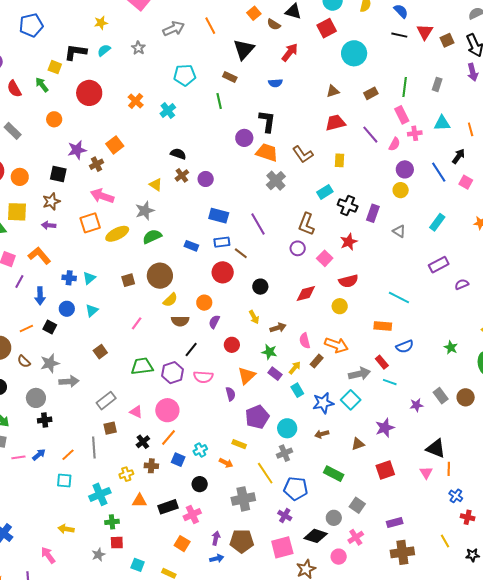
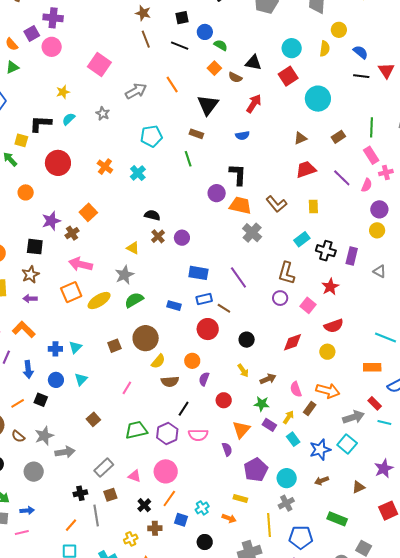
black cross: (45, 420) -> (80, 493), moved
blue arrow: (39, 455) -> (27, 511), moved, turned 40
yellow line: (265, 473) -> (269, 525), turned 35

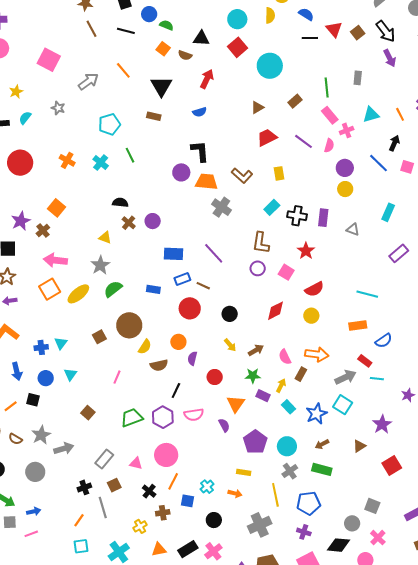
green line: (188, 159) -> (130, 155), moved
green rectangle: (337, 519) -> (322, 469), moved

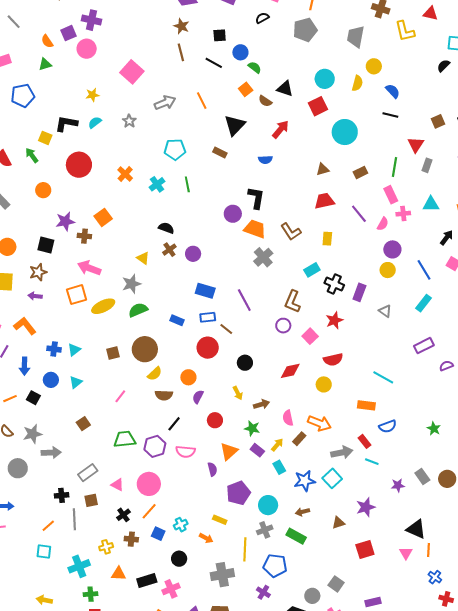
red triangle: (334, 29) -> (416, 145), moved
blue line: (378, 163) -> (424, 270), moved
brown cross: (43, 230) -> (84, 236), turned 32

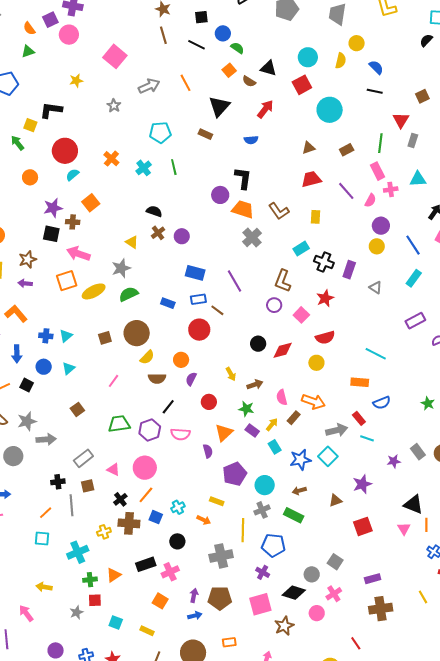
cyan semicircle: (95, 122) -> (73, 175), moved
black square: (46, 245) -> (51, 234), moved
black circle: (245, 363) -> (258, 344), moved
brown cross: (131, 539) -> (129, 523), size x1.5
orange triangle: (119, 574) -> (114, 575), moved, turned -35

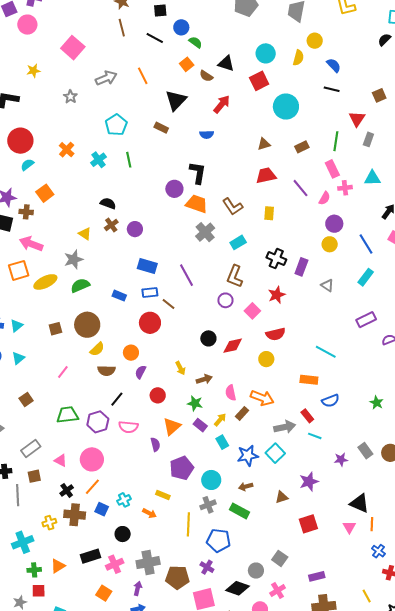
cyan pentagon: (160, 132) -> (116, 125), turned -30
cyan rectangle: (301, 249) -> (238, 242), moved
gray cross: (221, 556) -> (148, 563), moved
brown pentagon: (220, 598) -> (177, 577), moved

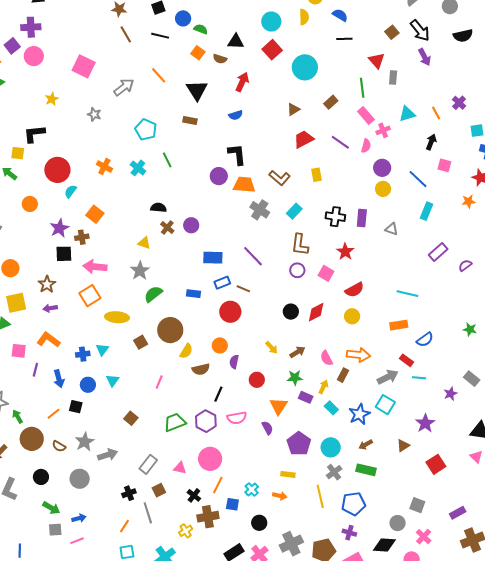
yellow ellipse: (45, 282) -> (117, 317), moved, turned 45

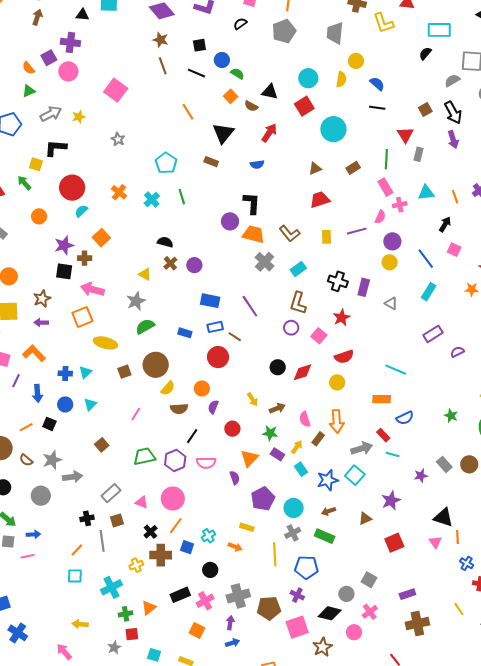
gray arrow: (124, 87) -> (51, 114), moved
purple line: (340, 142) -> (357, 231), moved, turned -60
orange arrow: (358, 355) -> (337, 421), turned 70

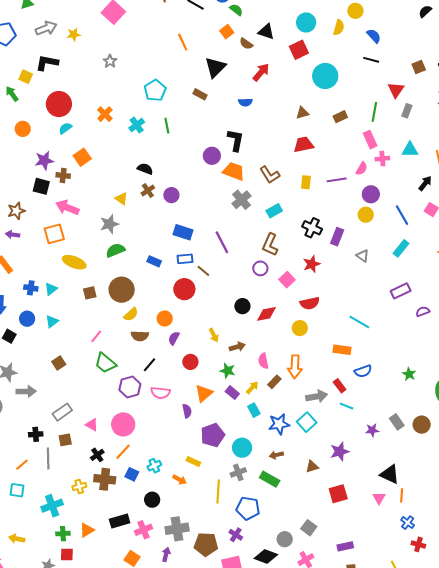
green trapezoid: (144, 456) -> (105, 363), moved, turned -135

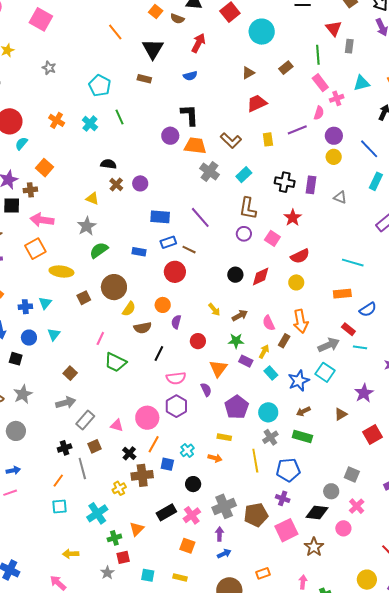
purple hexagon: (130, 387) -> (176, 406), moved
gray arrow: (26, 391) -> (66, 403), moved

